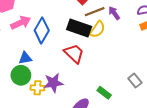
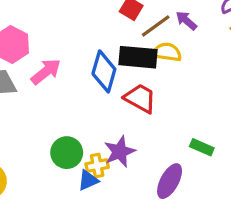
yellow semicircle: (97, 29) -> (167, 52), turned -102
blue diamond: (42, 30) -> (104, 71), moved
blue triangle: (25, 58) -> (88, 180), moved

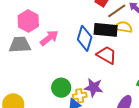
purple star: (120, 152) -> (94, 88), turned 30

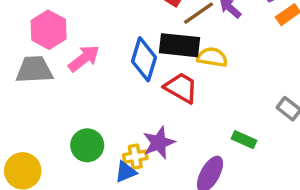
yellow semicircle: (123, 27) -> (212, 57), moved
green circle: (61, 88) -> (87, 145), moved
purple star: (94, 88) -> (159, 143), turned -30

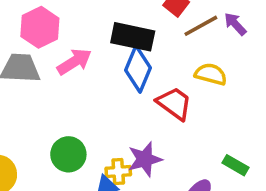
black rectangle: (179, 45) -> (133, 37), moved

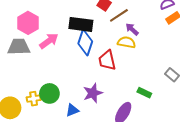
purple arrow: (235, 24) -> (132, 29), moved
red trapezoid: (174, 103) -> (107, 60), turned -135
yellow cross: (118, 172) -> (34, 99), moved

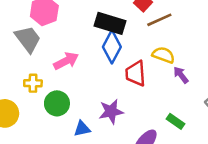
purple arrow: (132, 29) -> (181, 75), moved
pink arrow: (49, 41) -> (66, 61), moved
gray trapezoid: (19, 47) -> (28, 39), turned 45
yellow cross: (34, 99) -> (33, 83), moved

